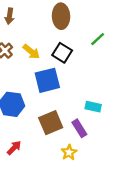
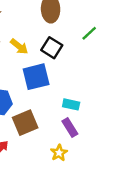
cyan rectangle: (93, 107) -> (71, 104), moved
brown square: (51, 123) -> (25, 123), moved

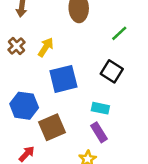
yellow arrow: (19, 46) -> (46, 47), turned -96
black square: (52, 48) -> (112, 71), moved

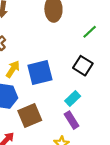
yellow arrow: (46, 47) -> (13, 69), moved
cyan rectangle: (100, 108) -> (73, 99), turned -56

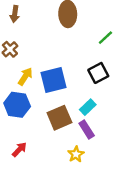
black square: (83, 66) -> (98, 73), turned 30
brown square: (30, 115) -> (59, 118), moved

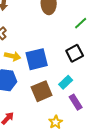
yellow arrow: (25, 76) -> (13, 56), turned 70
purple rectangle: (87, 129) -> (76, 102), moved

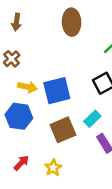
yellow star: (56, 122) -> (53, 168), moved

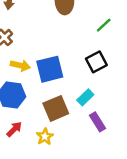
red arrow: (21, 163) -> (14, 129), moved
yellow star: (53, 168) -> (45, 137), moved

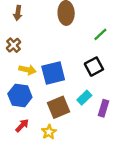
purple rectangle: (98, 122) -> (104, 108), moved, turned 49

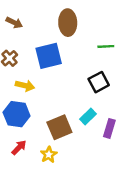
brown arrow: (18, 13) -> (14, 23), turned -72
green line: (100, 34) -> (106, 46), turned 40
blue square: (53, 73) -> (49, 56), moved

